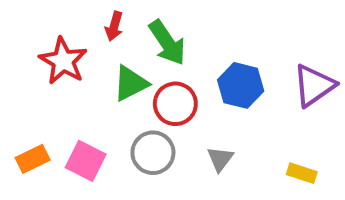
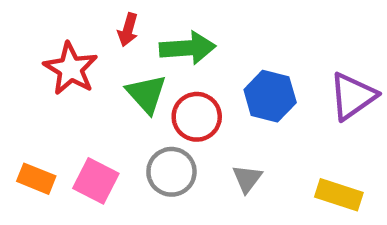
green arrow: (167, 43) -> (188, 48), turned -60
green triangle: (130, 83) -> (146, 94), turned -45
orange rectangle: (33, 159) -> (36, 179), turned 48
yellow rectangle: (302, 173) -> (339, 195), size x1.4

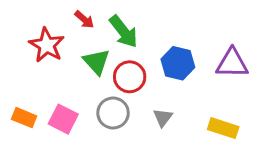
red arrow: (128, 30) -> (84, 20), turned -65
green arrow: (188, 48) -> (124, 32), turned 56
purple triangle: (353, 96) -> (232, 63), turned 36

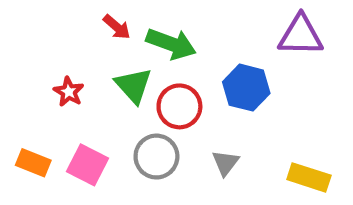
green arrow: (124, 32) -> (171, 44), turned -32
red star: (47, 45) -> (69, 92), moved, size x0.6
purple triangle: (232, 63) -> (301, 35), moved

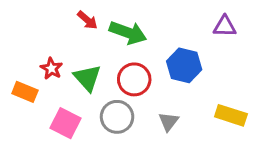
purple triangle: (301, 35) -> (225, 26), size x0.7
green triangle: (133, 85) -> (87, 78), moved
orange rectangle: (33, 163) -> (25, 92), moved
yellow rectangle: (309, 177) -> (231, 115), moved

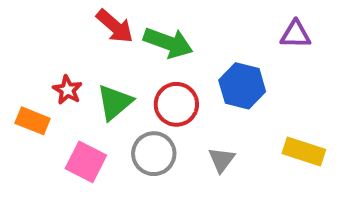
red arrow: (87, 20) -> (115, 26), size x1.4
green triangle: (87, 78) -> (115, 102), turned 32

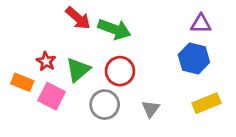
blue hexagon: (242, 86) -> (194, 59), moved
yellow rectangle: (304, 152) -> (206, 103), turned -40
pink square: (86, 162) -> (52, 96), moved

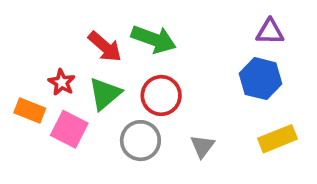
red arrow: (78, 18) -> (105, 47), moved

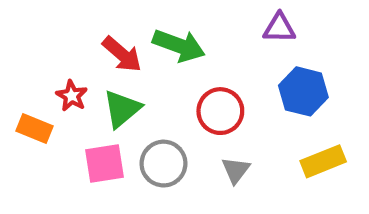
purple triangle: (270, 32) -> (279, 28), moved
red circle: (161, 95) -> (220, 111), moved
pink square: (69, 129) -> (104, 164), moved, turned -36

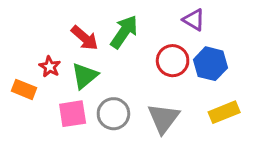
purple triangle: (279, 28) -> (194, 20), turned 30
green arrow: (179, 45) -> (124, 32), turned -76
red circle: (220, 111) -> (173, 61), moved
gray triangle: (236, 170) -> (163, 118), size x1.6

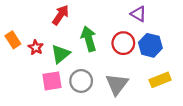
green arrow: (124, 32) -> (89, 39), moved, turned -50
red arrow: (85, 38) -> (61, 15), moved, turned -96
orange rectangle: (24, 89) -> (13, 40), moved, turned 35

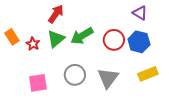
purple triangle: (138, 14) -> (140, 13), moved
green arrow: (89, 39) -> (82, 36), turned -105
green triangle: (61, 54) -> (56, 39), moved
pink square: (52, 81) -> (38, 83), moved

